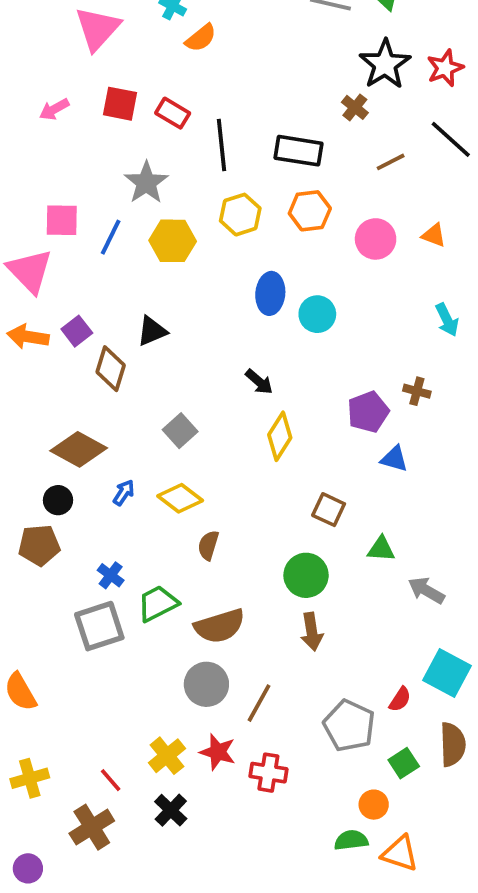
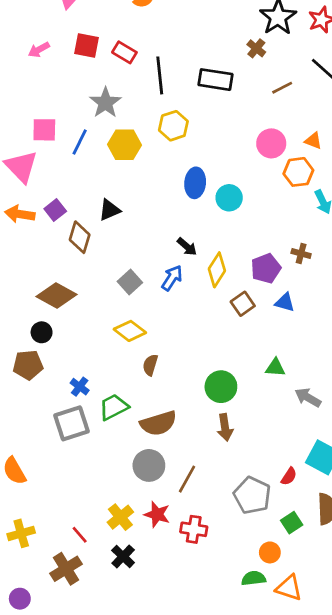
orange hexagon: (310, 211) -> (298, 172), moved
yellow diamond: (280, 436) -> (217, 270), moved
blue arrow: (124, 493) -> (172, 278), moved, size x1.4
brown square: (329, 510) -> (243, 304), moved, turned 30

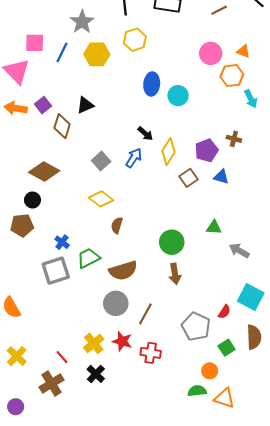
yellow cross: (21, 533) -> (17, 356), turned -30

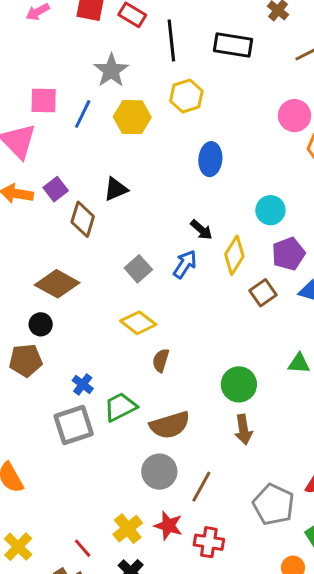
cyan circle: (178, 96) -> (270, 210), moved

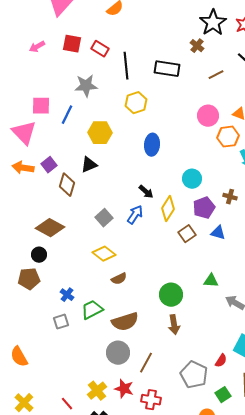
gray star: (111, 70) -> (86, 86), turned 30
yellow hexagon: (132, 117) -> (100, 133), moved
brown semicircle: (161, 360) -> (119, 279), turned -133
gray square: (74, 425) -> (61, 322), size x0.6

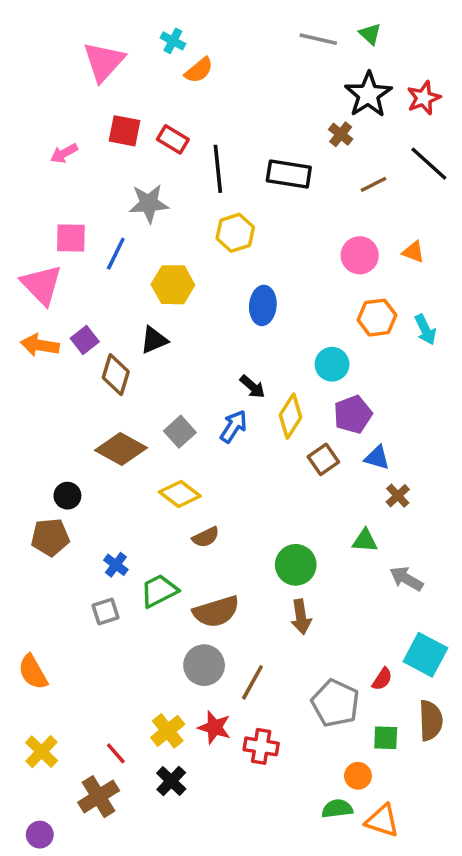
pink arrow: (37, 47) -> (64, 153), moved
orange hexagon: (228, 137) -> (377, 318), moved
brown cross: (230, 197) -> (398, 496), moved, turned 32
brown diamond: (50, 228) -> (121, 449), moved
green square: (223, 395) -> (386, 738), turned 35

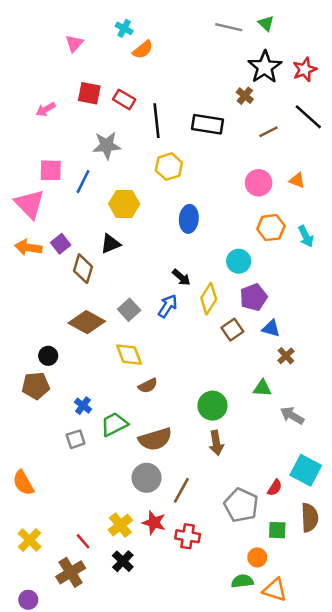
pink triangle: (104, 62) -> (74, 43), size x0.6
yellow diamond: (180, 494) -> (129, 355), turned 32

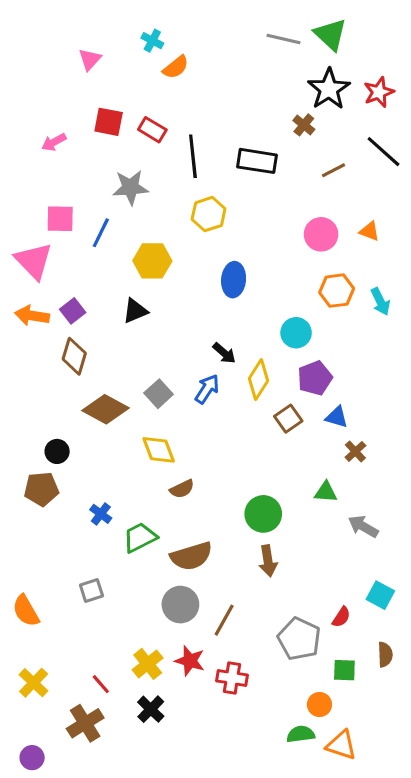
green triangle: (266, 23) -> (330, 34), size x1.6
brown diamond: (83, 269) -> (74, 356), moved
gray square: (76, 439) -> (91, 590), moved
cyan square: (306, 470) -> (380, 595), size x0.7
brown semicircle: (310, 518) -> (385, 655), size x0.7

